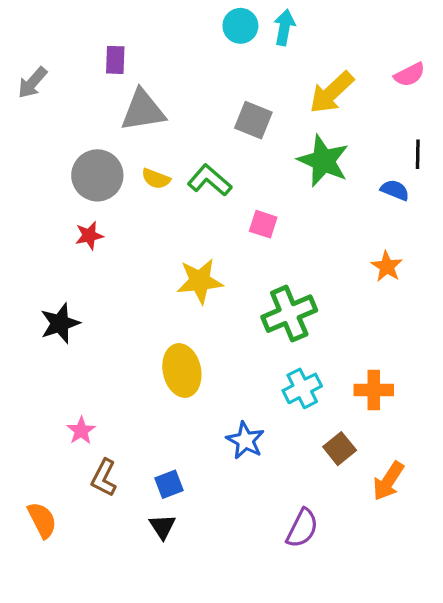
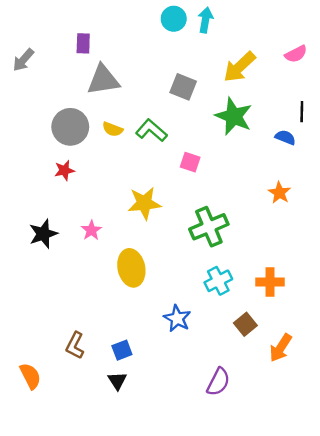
pink star: (81, 431) -> (91, 230), moved

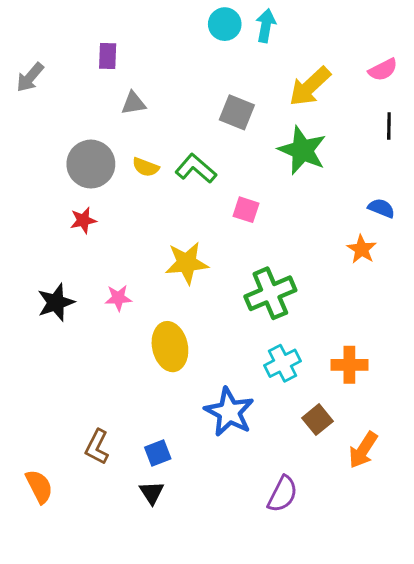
gray triangle: (103, 80) -> (133, 103), size x0.6
black line: (302, 112) -> (389, 126), moved
blue semicircle: (285, 137) -> (381, 208), moved
pink star: (91, 230) -> (118, 298), turned 30
blue star: (177, 318) -> (229, 412), size x1.4

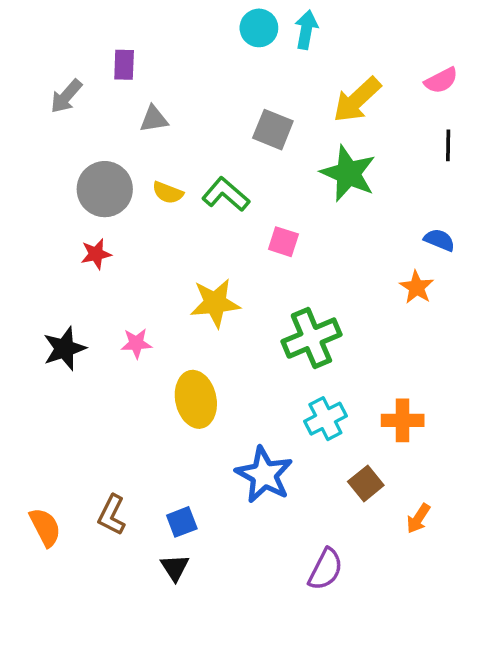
gray arrow: (30, 77) -> (66, 96), moved
orange arrow: (363, 450) -> (418, 518), size x0.7
orange semicircle: (39, 486) -> (45, 527), moved

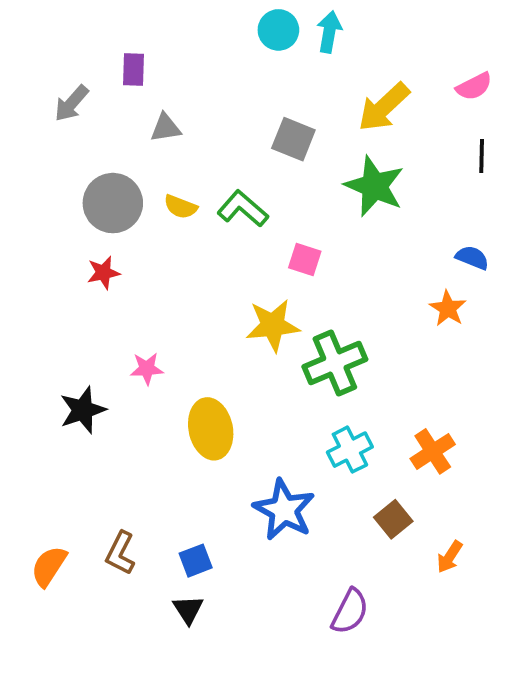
yellow star: (215, 303) -> (273, 325), moved
black star: (64, 349) -> (83, 410), moved
orange cross: (403, 420) -> (433, 451), turned -33
orange semicircle: (45, 527) -> (49, 566), turned -120

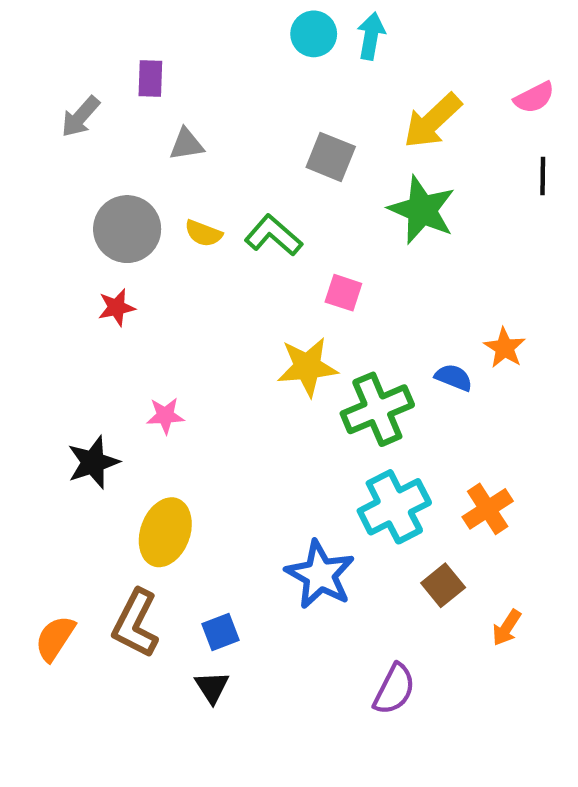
blue semicircle: (472, 258) -> (454, 377), moved
yellow ellipse: (211, 429) -> (165, 532), moved, turned 32
cyan cross: (350, 450) -> (394, 507), size x1.4
brown L-shape: (120, 553) -> (136, 623), size x1.4

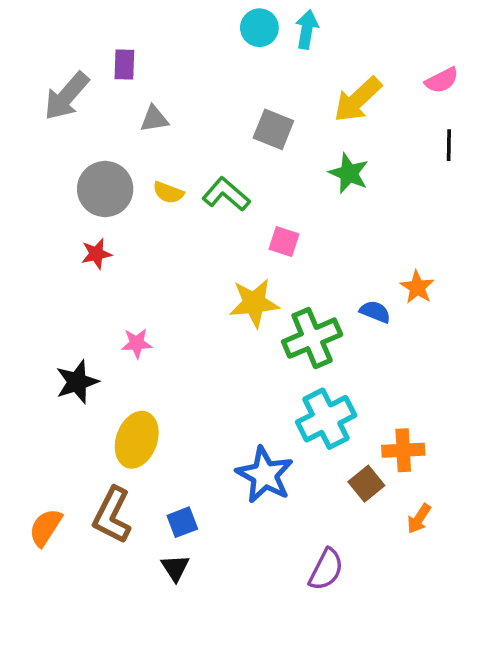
gray arrow: (80, 117) -> (67, 96), size x1.4
green star: (422, 210) -> (349, 173), size x0.7
orange cross: (488, 509) -> (403, 450), moved, turned 30

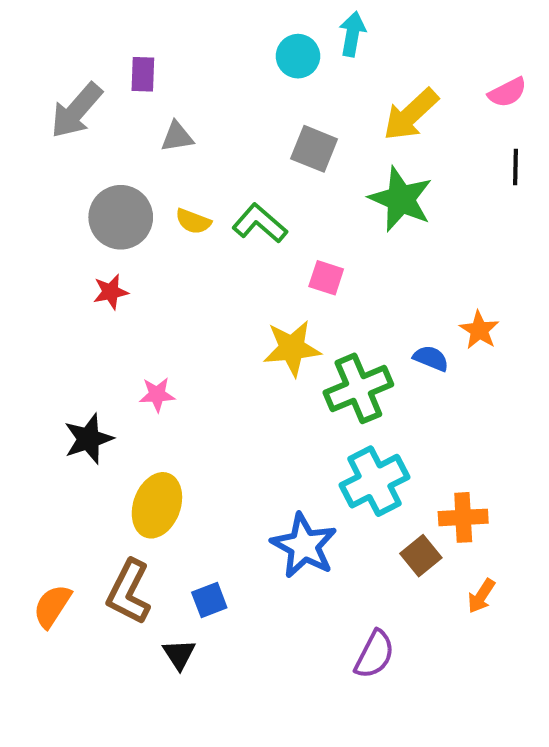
cyan circle: (259, 28) -> (298, 56), moved
green star: (349, 173) -> (401, 199), size x1.4
black triangle: (175, 568) -> (179, 654), moved

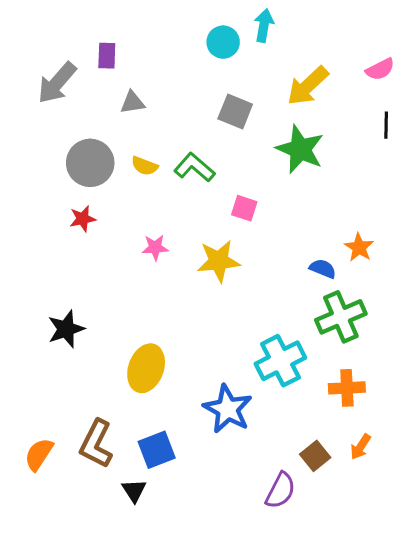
green cross: (358, 388) -> (341, 317), moved
pink star: (157, 395) -> (155, 247), moved
yellow ellipse: (157, 505) -> (146, 368), moved
brown square: (421, 556) -> (315, 456), moved
blue square: (209, 600) -> (157, 450), size x1.4

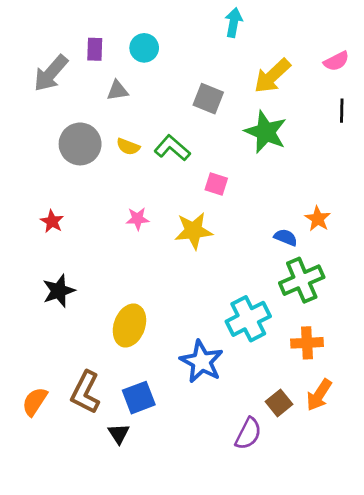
cyan circle: (223, 42) -> (144, 48), moved
red star: (83, 219) -> (52, 221), moved, turned -30
orange arrow: (361, 447) -> (319, 395), size x1.4

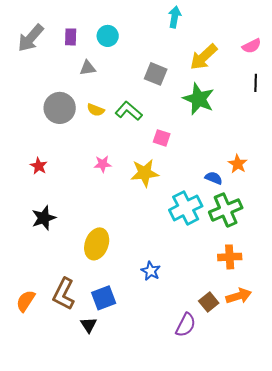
gray arrow: (51, 73) -> (31, 38), moved
cyan cross: (248, 319) -> (186, 208), moved
blue star: (202, 362) -> (151, 271), size x0.6
orange arrow: (319, 395) -> (239, 296), turned -140

